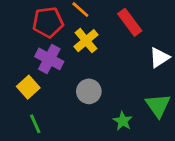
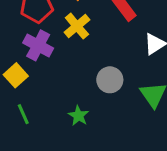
gray circle: (89, 91) -> (110, 80), moved
green star: (123, 121) -> (78, 116), moved

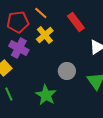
green star: (78, 116) -> (46, 95), size x1.5

